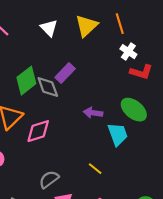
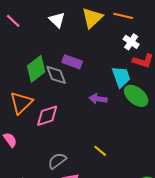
orange line: (120, 24) -> (123, 16), turned -60
purple rectangle: (65, 73) -> (72, 62), turned 66
cyan trapezoid: (118, 134) -> (121, 77), moved

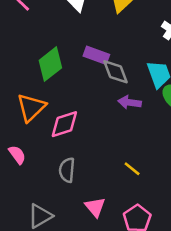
gray diamond: (56, 75) -> (115, 72), moved
gray semicircle: (57, 161) -> (67, 170), moved, turned -48

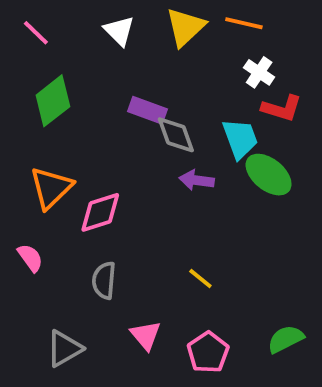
green diamond: (50, 64) -> (53, 101), moved

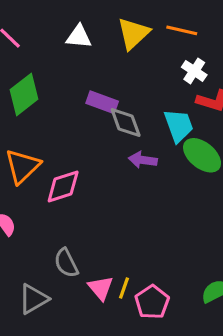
white triangle: (119, 31) -> (79, 37), turned -40
yellow line: (200, 279) -> (124, 288), moved, turned 70
gray semicircle: (104, 280) -> (66, 263), moved, turned -32

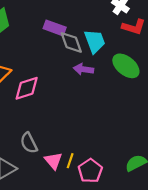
cyan trapezoid: (179, 126) -> (95, 41), moved

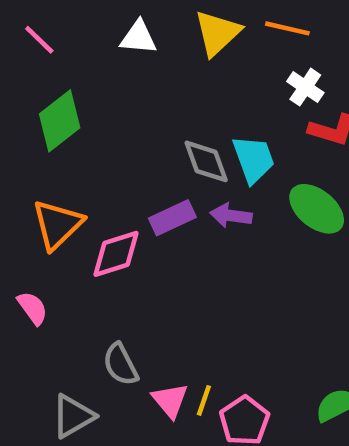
purple rectangle: (55, 28) -> (172, 218), moved, turned -45

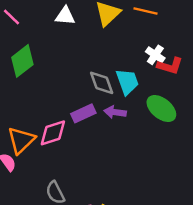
white cross: (305, 87) -> (155, 55), moved
orange triangle: (57, 225) -> (21, 140), moved

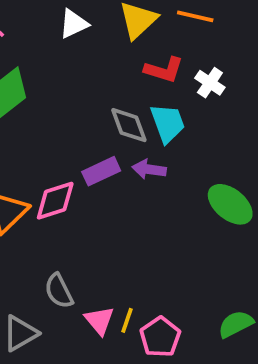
white triangle: (65, 16) -> (74, 24), turned -30
red L-shape: (170, 66) -> (164, 70), moved
green ellipse: (161, 108) -> (230, 204), moved

